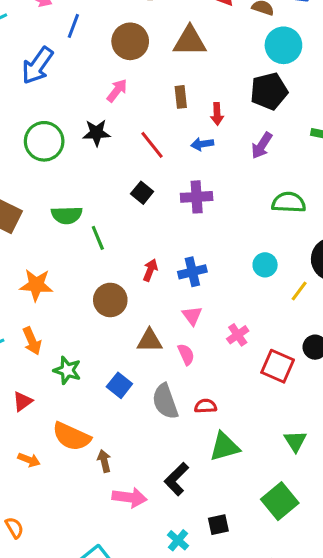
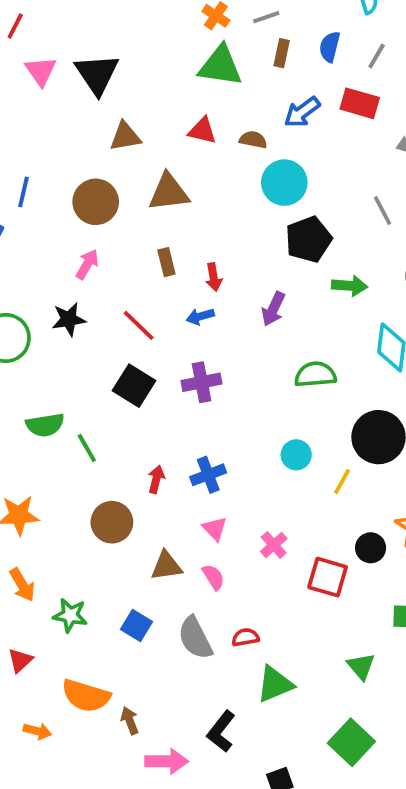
black pentagon: (269, 91) -> (308, 239), moved
black square: (142, 193) -> (134, 386), size x1.5

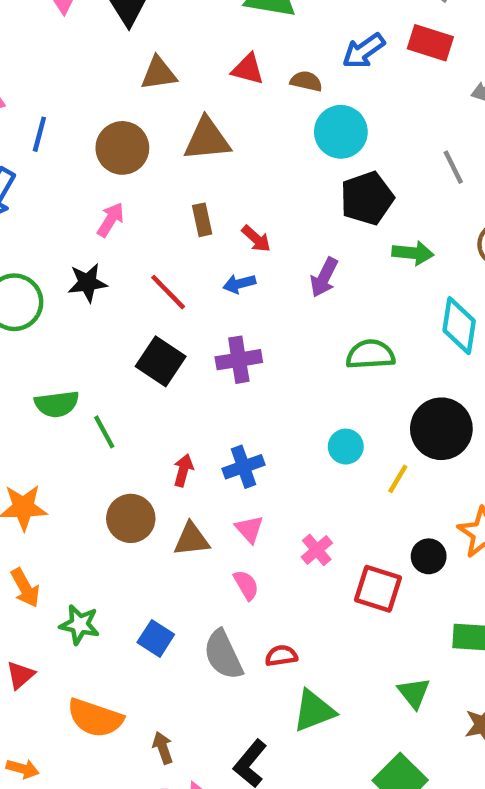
red arrow: (214, 277) -> (256, 239), turned -40
brown triangle: (166, 566) -> (192, 539), moved
brown arrow: (130, 721) -> (163, 748), moved
orange arrow: (37, 731) -> (23, 769), moved

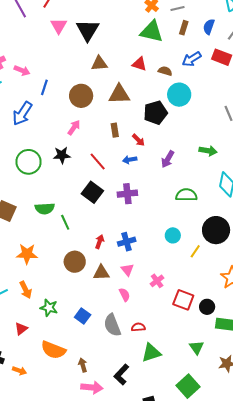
black pentagon: (367, 198) -> (155, 113), moved
black circle: (429, 556) -> (207, 307), moved

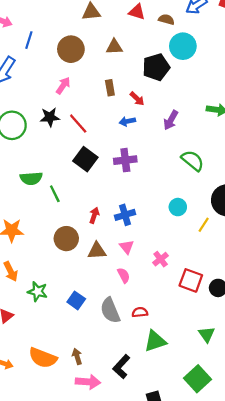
brown triangle: (119, 94) -> (114, 47), size x0.7
red line: (98, 161) -> (78, 124), moved
green semicircle: (186, 195) -> (193, 161), turned 40
orange semicircle: (53, 350) -> (43, 358), moved

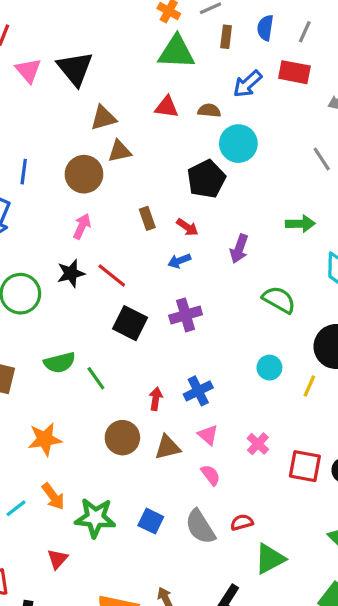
brown triangle: (114, 47) -> (120, 151), moved
green star: (38, 292) -> (95, 518), size x1.4

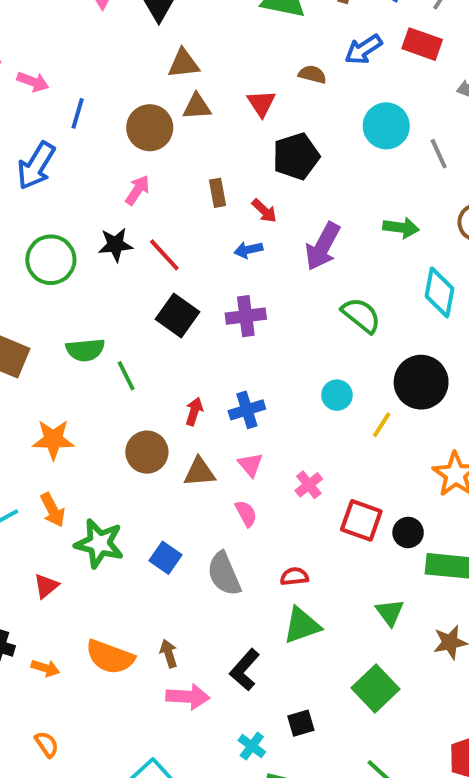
red triangle: (167, 107) -> (261, 103), moved, turned 40
cyan circle: (238, 144) -> (386, 126), moved
purple arrow: (239, 249) -> (323, 246), size x1.4
red semicircle: (242, 522) -> (294, 576), moved

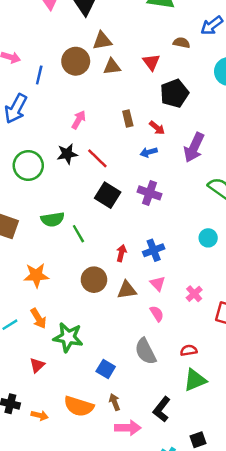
brown circle: (150, 128) -> (76, 61), moved
purple cross: (246, 316) -> (150, 193), turned 30
blue square: (166, 558) -> (106, 369), moved

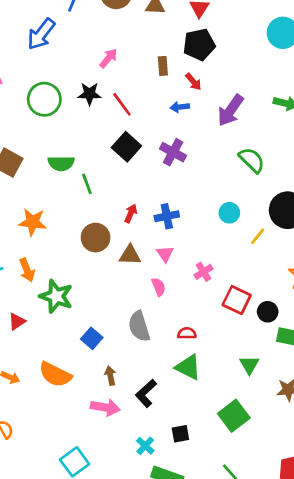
black pentagon: (174, 93) -> (199, 45), moved
green triangle: (195, 380) -> (188, 367), turned 40
brown arrow: (115, 402) -> (110, 376), moved

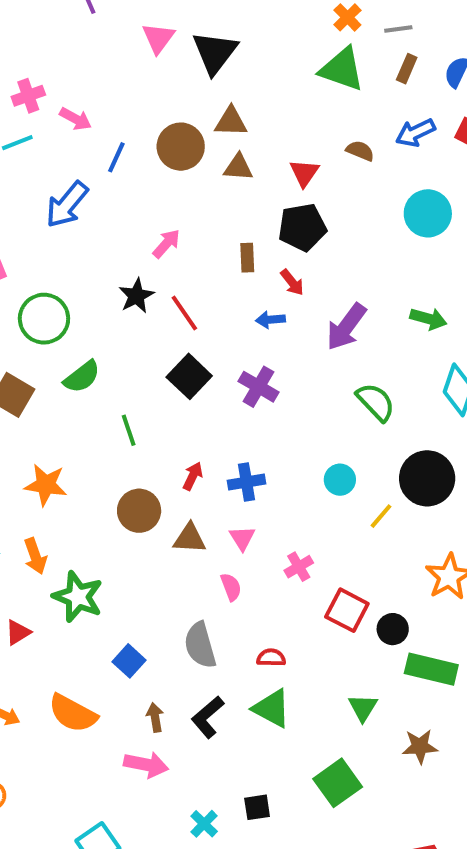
black star: (89, 94) -> (136, 296), turned -30
green circle: (44, 99) -> (44, 319), moved
green semicircle: (61, 163) -> (82, 377), moved, turned -40
black L-shape: (146, 393) -> (208, 717), moved

